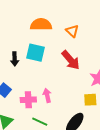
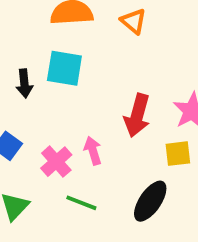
red arrow: (71, 60) -> (137, 115), moved, turned 60
pink cross: (28, 100) -> (56, 162), turned -35

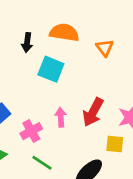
black arrow: (24, 83) -> (27, 42), moved
pink arrow: (93, 151) -> (61, 117), moved

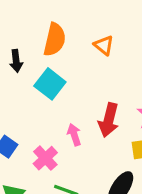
orange semicircle: (64, 33) -> (55, 40), turned 108
cyan square: (51, 69) -> (50, 84), turned 30

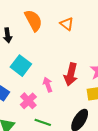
orange semicircle: (55, 40) -> (33, 20), turned -40
cyan square: (50, 84) -> (21, 66), moved

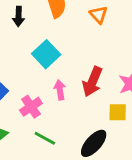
cyan square: (21, 66) -> (46, 54), moved

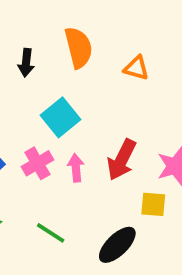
orange triangle: (99, 15) -> (136, 68), turned -36
pink cross: (31, 107) -> (37, 163), moved

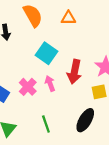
cyan square: (60, 117) -> (47, 53), moved
green line: (51, 233) -> (46, 124), turned 54

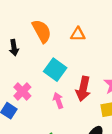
pink cross: (28, 87) -> (22, 91), moved

